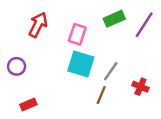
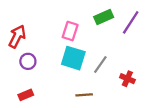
red arrow: (38, 25) -> (17, 36), moved
purple circle: (17, 66) -> (28, 61), moved
brown line: (101, 95) -> (84, 95), moved, turned 63

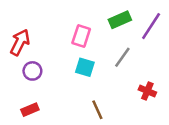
cyan square: (73, 58) -> (85, 67), size x0.7
gray line: (100, 65) -> (122, 57), moved
brown line: (84, 95) -> (97, 110), turned 70

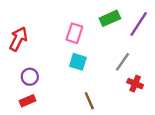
gray line: (122, 57) -> (123, 62), moved
purple circle: (32, 71) -> (30, 77), moved

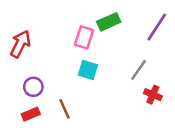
green rectangle: (110, 18) -> (109, 22), moved
brown line: (89, 101) -> (65, 109), moved

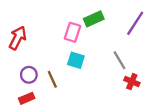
gray line: (139, 70) -> (120, 60), turned -66
brown line: (65, 109) -> (52, 79), moved

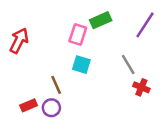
purple circle: (29, 75) -> (51, 108), moved

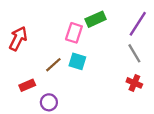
gray line: (128, 65) -> (134, 53), moved
brown line: (56, 85) -> (53, 65), moved, turned 72
red rectangle: (29, 105) -> (27, 85), moved

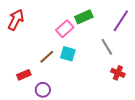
pink rectangle: (74, 33) -> (65, 29), turned 30
red arrow: (18, 39) -> (16, 20), moved
gray line: (134, 53) -> (107, 47), moved

